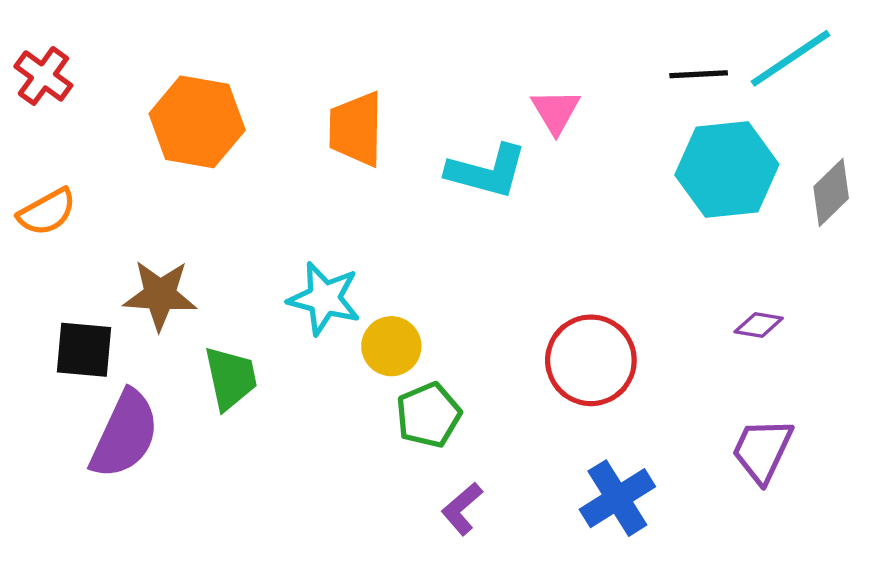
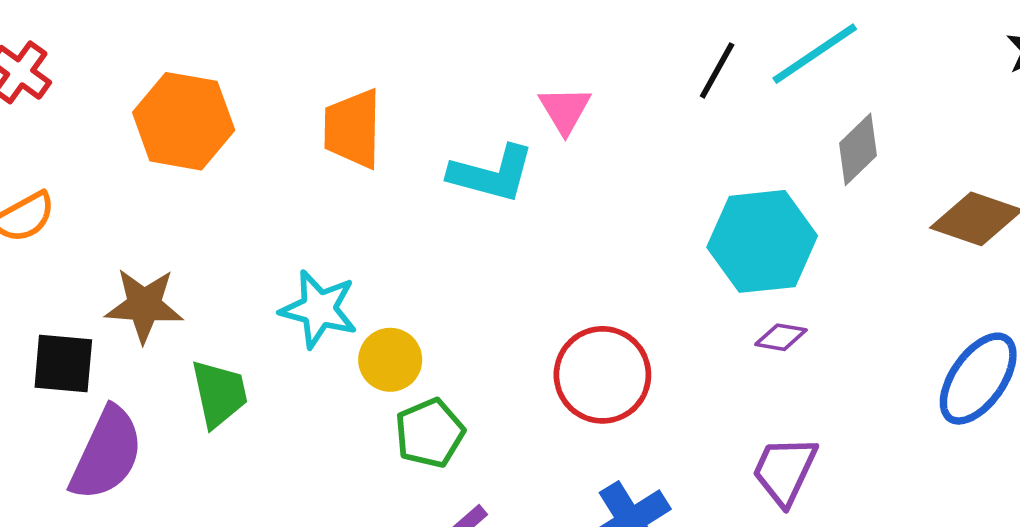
black line: (699, 74) -> (717, 70), turned -58
cyan hexagon: (727, 170) -> (762, 241), moved
gray diamond: (831, 193) -> (858, 149), moved

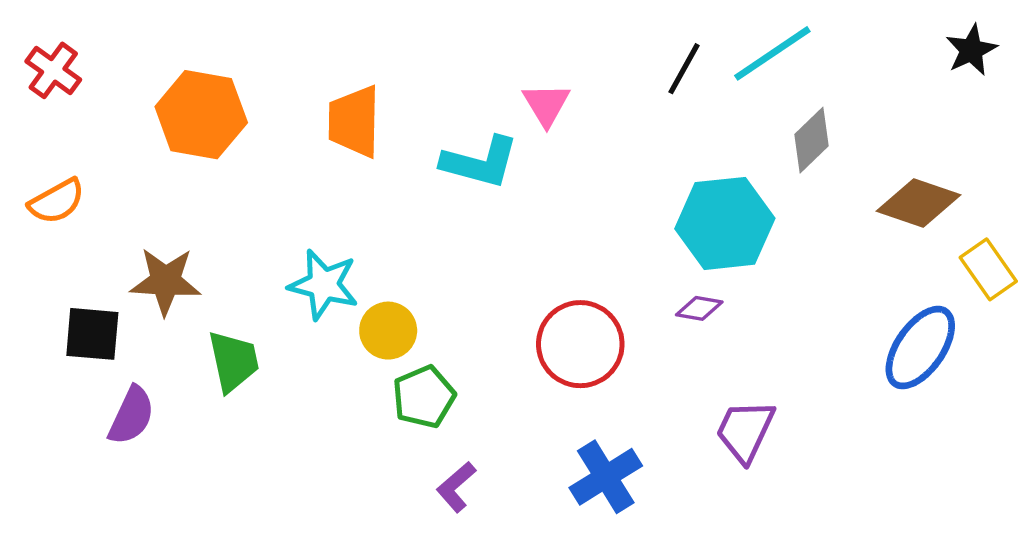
purple diamond: (781, 337) -> (699, 308), moved
purple semicircle: (107, 454) -> (131, 416), size x0.7

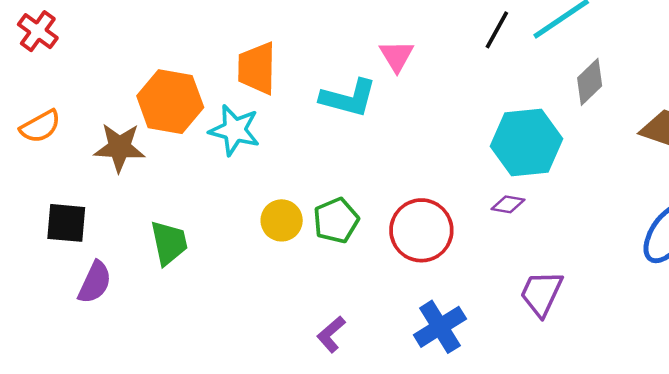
orange hexagon: (201, 115) -> (170, 102), moved
brown star: (165, 281) -> (119, 147), moved
cyan star: (324, 285) -> (235, 130), moved
green pentagon: (424, 397) -> (336, 220), moved

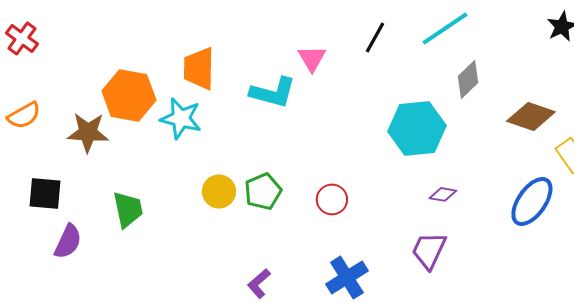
black line: (497, 30) -> (375, 37), moved
purple diamond: (508, 204) -> (443, 194), moved
red circle: (421, 230) -> (332, 199), size x0.6

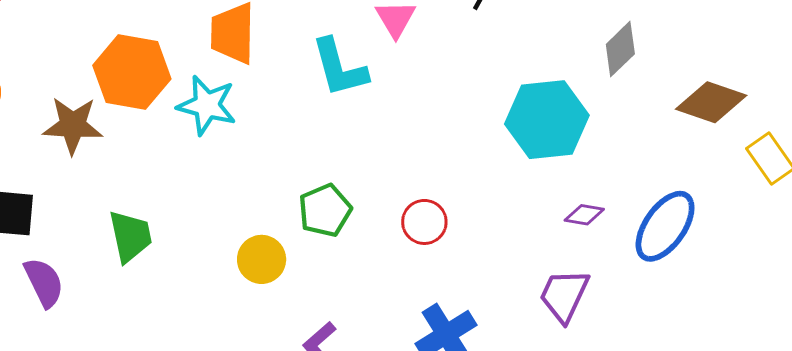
cyan L-shape: (273, 92) -> (339, 68), turned 60
yellow circle: (219, 191) -> (262, 259), moved
blue ellipse: (532, 201) -> (665, 226), moved
purple semicircle: (68, 241) -> (44, 282), turned -51

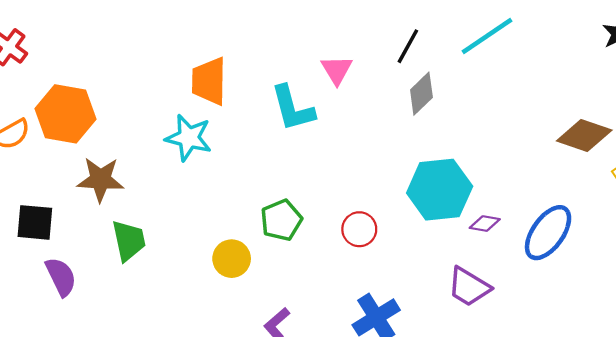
gray diamond: (620, 49) -> (421, 94), moved
orange hexagon: (132, 72) -> (65, 114), moved
cyan hexagon: (547, 120) -> (440, 190), moved
brown star: (73, 125) -> (100, 179), moved
purple trapezoid: (564, 295) -> (469, 287), turned -84

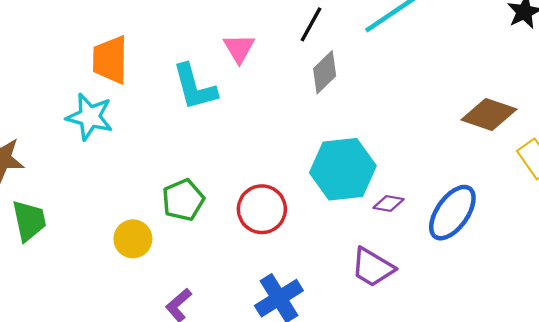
red circle: (359, 229) -> (262, 209), size x1.4

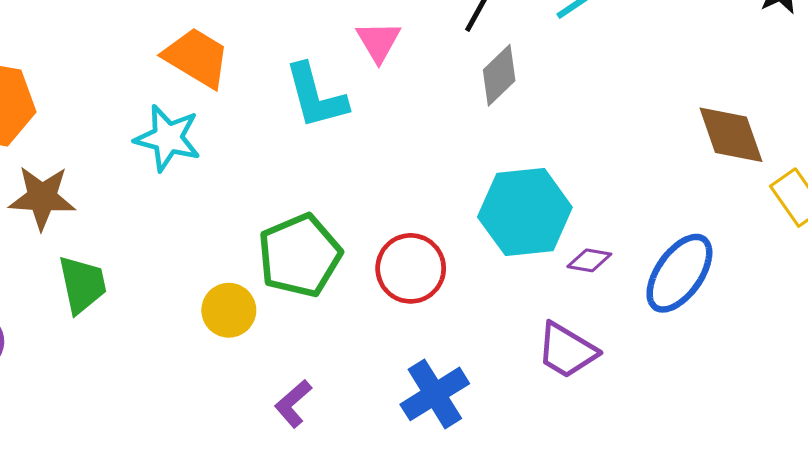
orange trapezoid: (110, 60) -> (197, 58), turned 120
brown diamond: (489, 114) -> (731, 135), turned 52
green pentagon: (183, 200) -> (300, 256), size x1.4

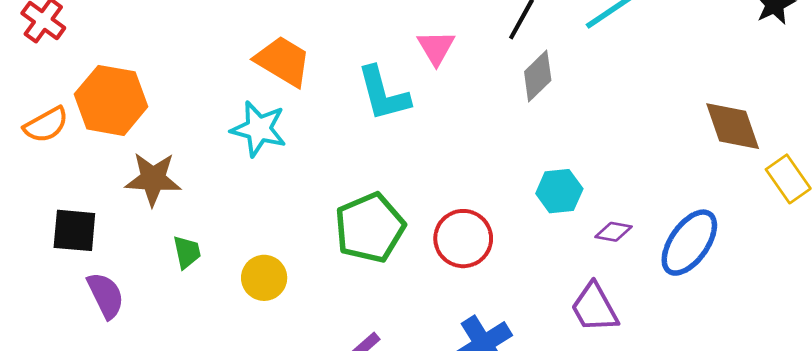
cyan hexagon: (525, 212) -> (559, 191), size x0.6
green trapezoid: (82, 284) -> (187, 252), size x0.7
yellow circle: (229, 310) -> (264, 278), moved
purple trapezoid: (567, 350) -> (595, 308), turned 30

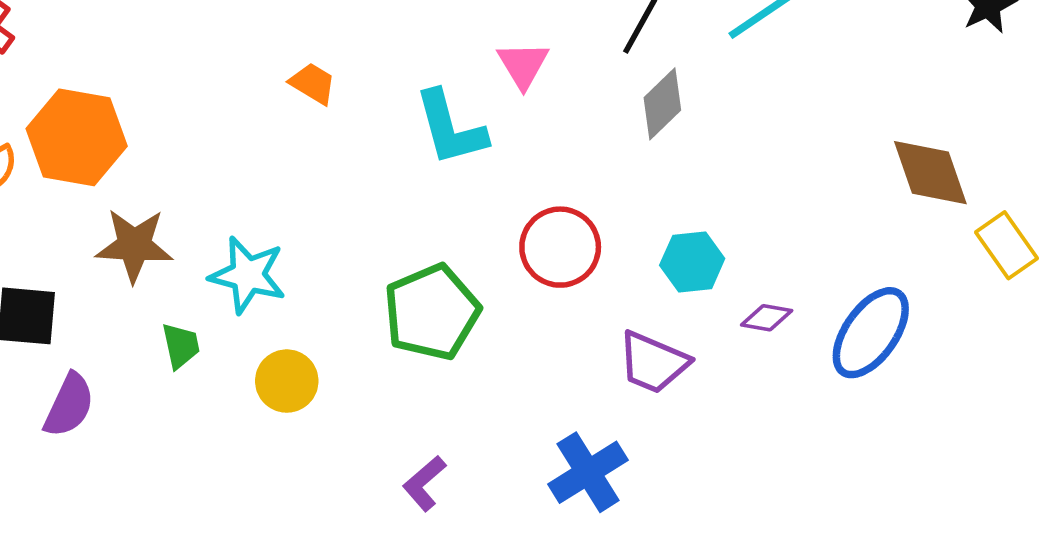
orange trapezoid: (283, 61) -> (313, 83), size x0.6
cyan star: (259, 129) -> (248, 275), moved
red circle: (463, 239) -> (560, 247), moved
purple semicircle: (106, 295) -> (69, 405), turned 51
purple trapezoid: (595, 308) -> (653, 362), moved, turned -38

